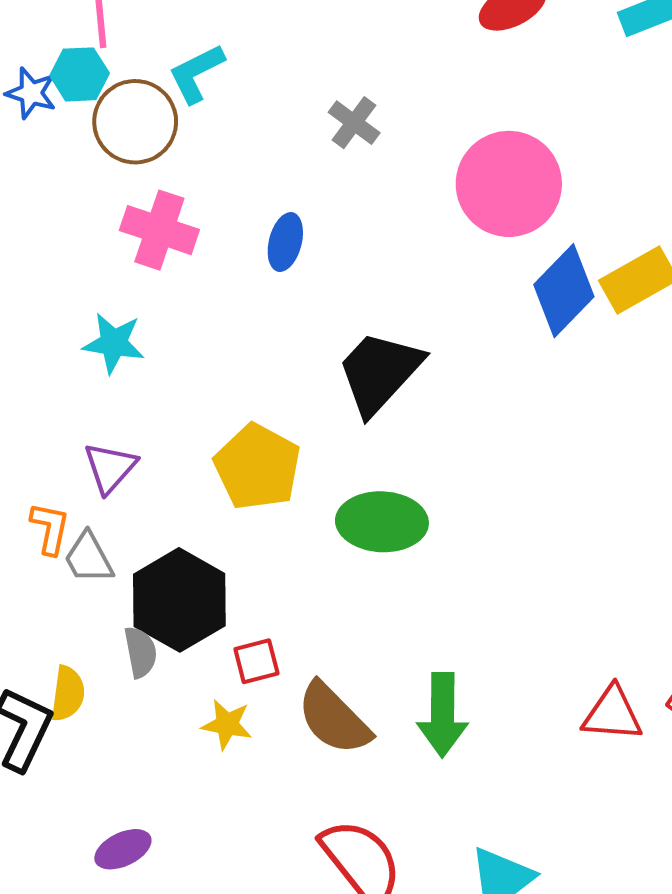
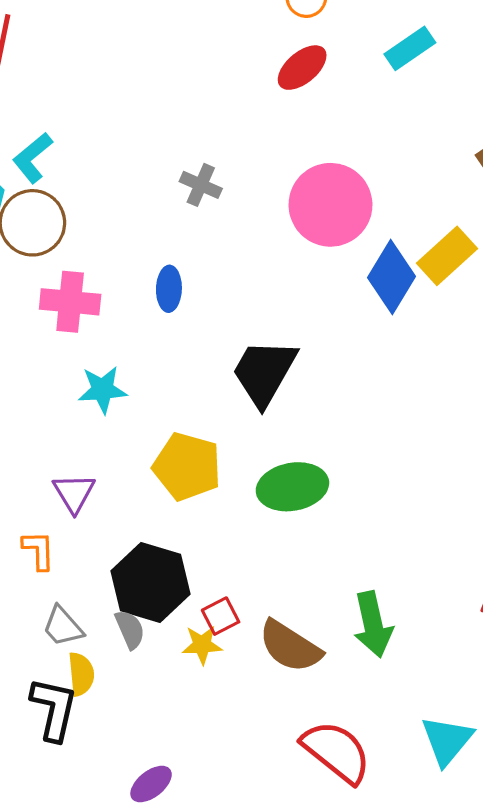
cyan L-shape: (196, 73) -> (33, 158), moved
cyan star: (114, 343) -> (103, 390), moved
gray trapezoid: (89, 558) -> (63, 626), moved
yellow star: (227, 724) -> (202, 645), moved

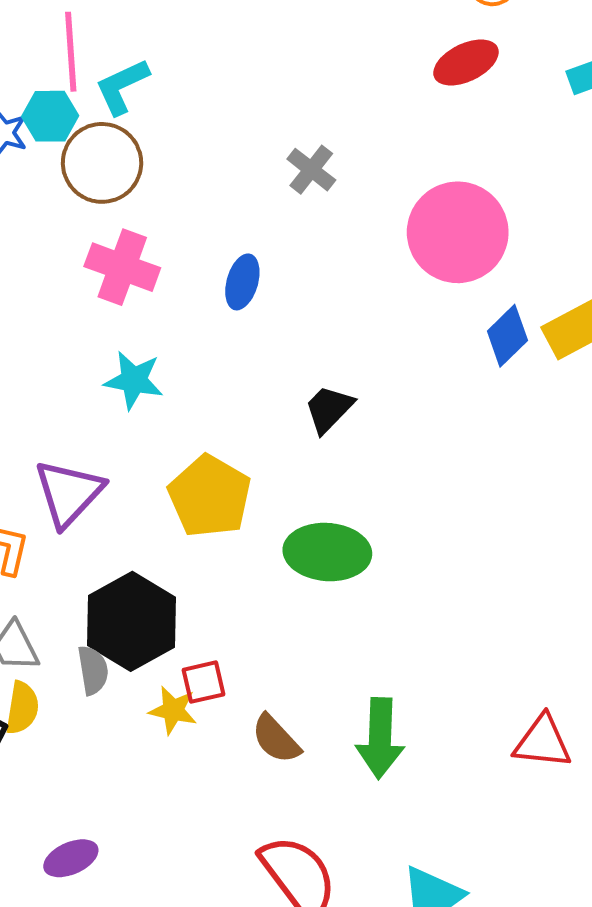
blue diamond: (392, 277) -> (507, 336), size x0.7
black trapezoid: (264, 372) -> (329, 409), size x0.6
purple triangle: (74, 493) -> (69, 493), size x1.4
brown semicircle: (290, 646) -> (276, 739), size x0.7

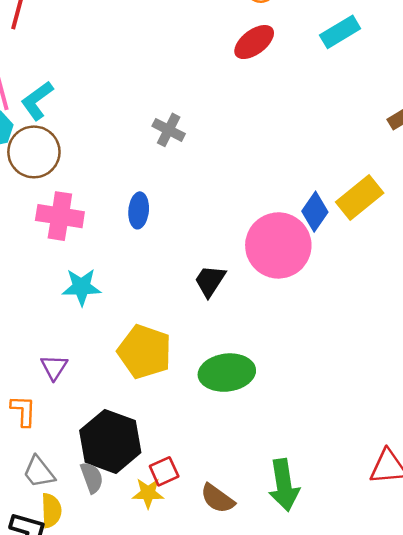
pink circle: (458, 232) -> (278, 245), moved
purple triangle: (69, 493) -> (54, 367), size x0.6

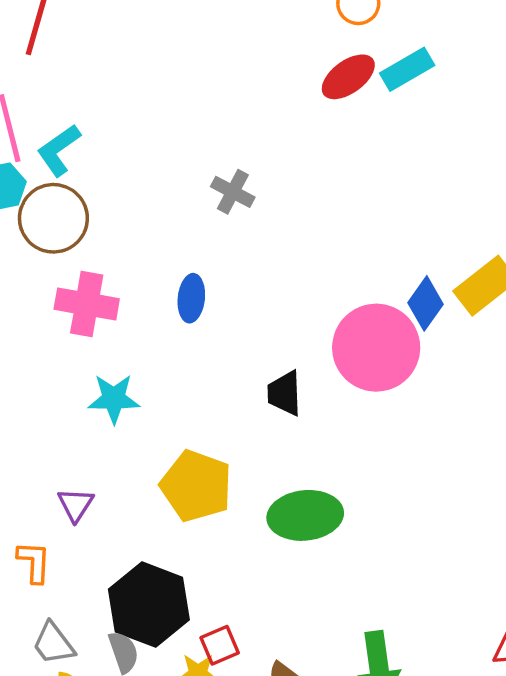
cyan rectangle: (340, 32) -> (407, 69), moved
black trapezoid: (210, 281) -> (285, 393), turned -36

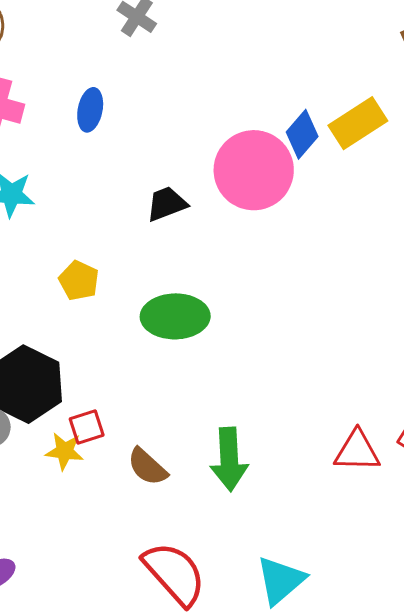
black trapezoid: (285, 393) -> (167, 204), turned 66
yellow pentagon: (196, 486) -> (79, 281), size x0.6

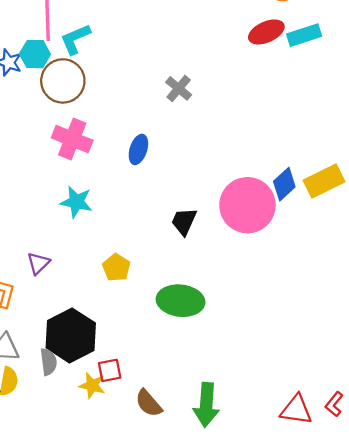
black trapezoid: (167, 204) -> (184, 221), turned -52

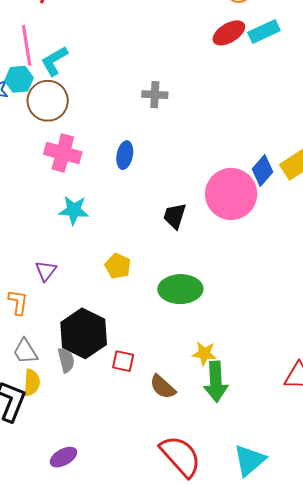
gray cross: (179, 88) -> (155, 95), turned -30
red square: (110, 370) -> (123, 361), turned 30
yellow star: (92, 385) -> (204, 354), moved

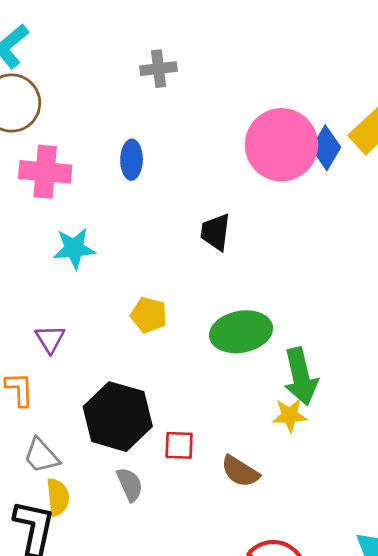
pink circle: (231, 194) -> (281, 145), moved
gray semicircle: (66, 360) -> (130, 484), moved
green arrow: (216, 382) -> (301, 377), moved

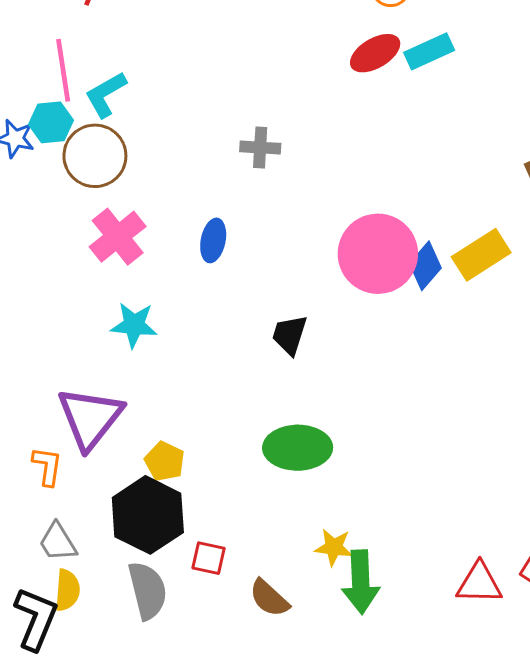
pink cross: (45, 172) -> (118, 237), turned 36
yellow pentagon: (149, 315) -> (165, 461), moved
purple triangle: (50, 339) -> (90, 418), size x2.0
green arrow: (301, 377) -> (361, 582), moved
gray semicircle: (130, 484) -> (148, 591), size x1.5

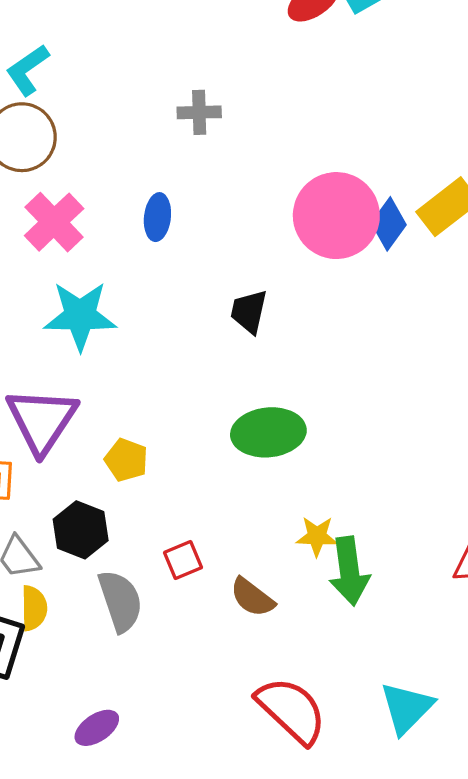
cyan star: (134, 325) -> (80, 316), size x1.4
black hexagon: (148, 515) -> (81, 530), moved, size x0.7
red square: (208, 558) -> (183, 560), turned -30

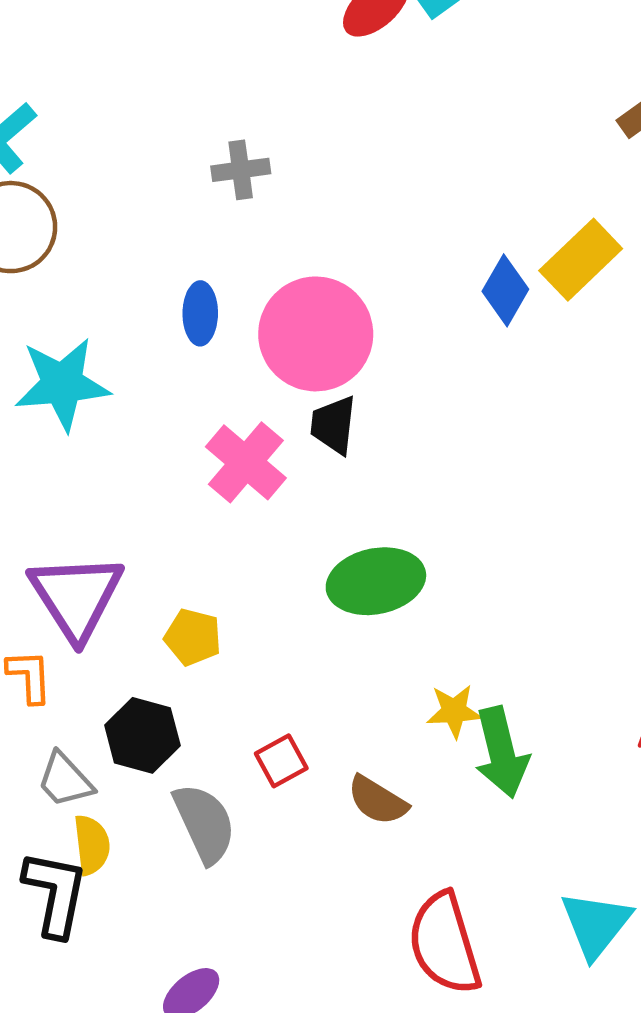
pink circle: (336, 216) -> (316, 334), moved
pink cross: (54, 222) -> (246, 462), moved
cyan star: (80, 316) -> (62, 384), moved
red semicircle: (291, 710) -> (445, 943), turned -144

